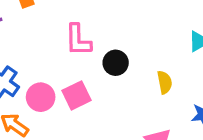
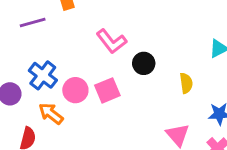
pink L-shape: (78, 40) -> (111, 41), turned -40

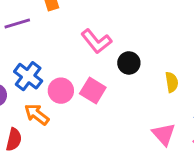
pink square: (107, 90) -> (93, 91), turned -35

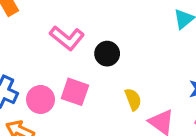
yellow semicircle: (172, 82) -> (133, 99), moved

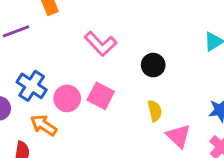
black circle: (107, 54) -> (153, 65), moved

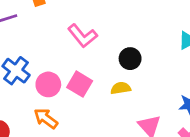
yellow semicircle: (155, 111) -> (121, 88), moved, turned -90
orange arrow: (44, 125) -> (46, 118), moved

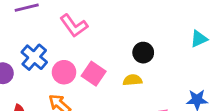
pink L-shape: (82, 36) -> (74, 26), moved

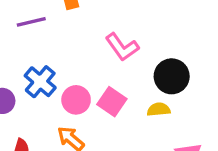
pink L-shape: (74, 26) -> (122, 47), moved
black circle: (143, 53) -> (172, 76), size x1.4

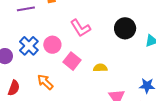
black circle: (172, 76) -> (125, 28), moved
pink circle: (76, 100) -> (52, 45), moved

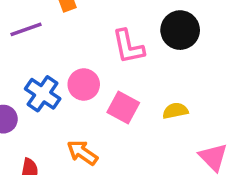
pink L-shape: (81, 28) -> (128, 47), turned 30
black circle: (125, 28) -> (180, 30), moved

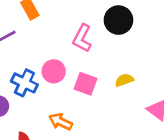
pink L-shape: (128, 47) -> (82, 38), turned 48

